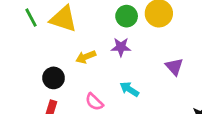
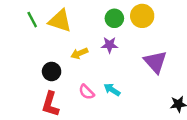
purple triangle: (174, 67) -> (155, 62), size x1.5
cyan arrow: (129, 89) -> (112, 90), moved

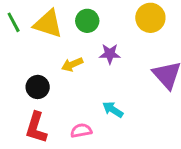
green circle: (114, 18) -> (87, 21), moved
pink semicircle: (87, 92) -> (81, 131), moved, turned 126

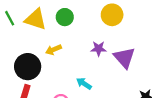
purple star: (110, 54) -> (99, 49), moved
black circle: (38, 87) -> (28, 67), size x1.5

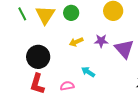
yellow triangle: (35, 19) -> (45, 15), turned 45
yellow arrow: (53, 50) -> (76, 42), moved

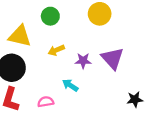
yellow triangle: (45, 15) -> (20, 36), moved, turned -50
purple star: (101, 41) -> (83, 61), moved

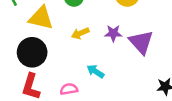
purple star: (83, 61) -> (113, 33), moved

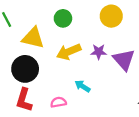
yellow arrow: (80, 33) -> (69, 52), size x1.5

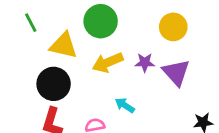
yellow circle: (111, 16) -> (173, 27), moved
green circle: (63, 18) -> (101, 21), size x1.5

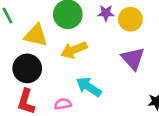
purple star: (145, 63) -> (106, 13), moved
cyan arrow: (125, 105) -> (89, 87), size x1.5

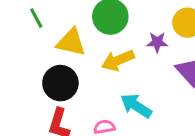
purple star: (106, 13) -> (157, 42), moved

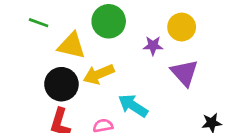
green line: (36, 18) -> (39, 23), turned -42
yellow arrow: (118, 60) -> (99, 74), moved

